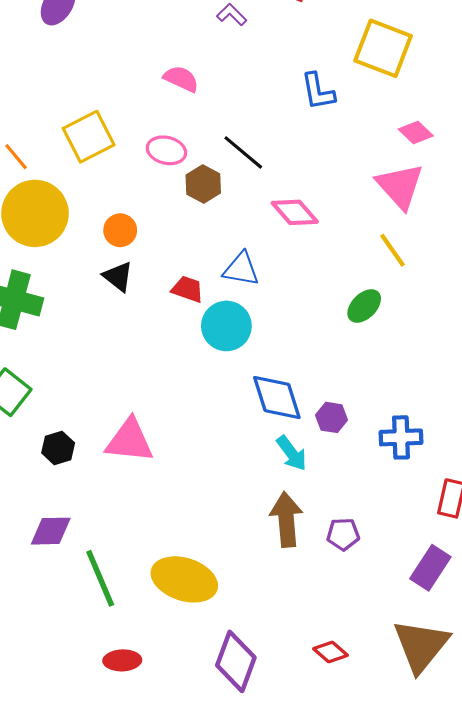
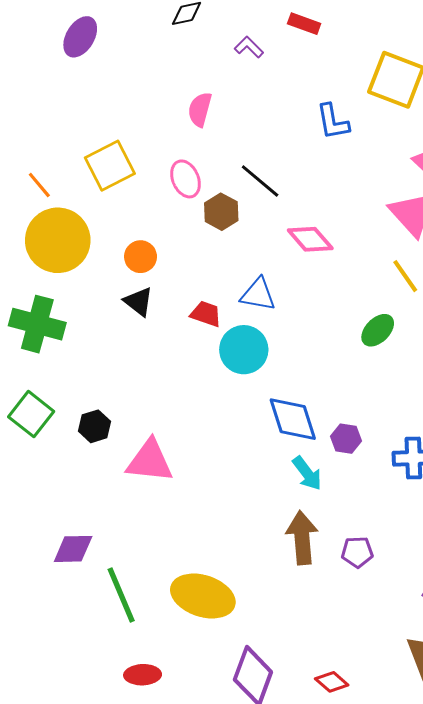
pink semicircle: (181, 79) -> (200, 109), turned -100
pink ellipse: (166, 150) -> (185, 179), turned 54
black hexagon: (58, 448) -> (95, 426), moved
red diamond: (331, 652) -> (332, 682), moved

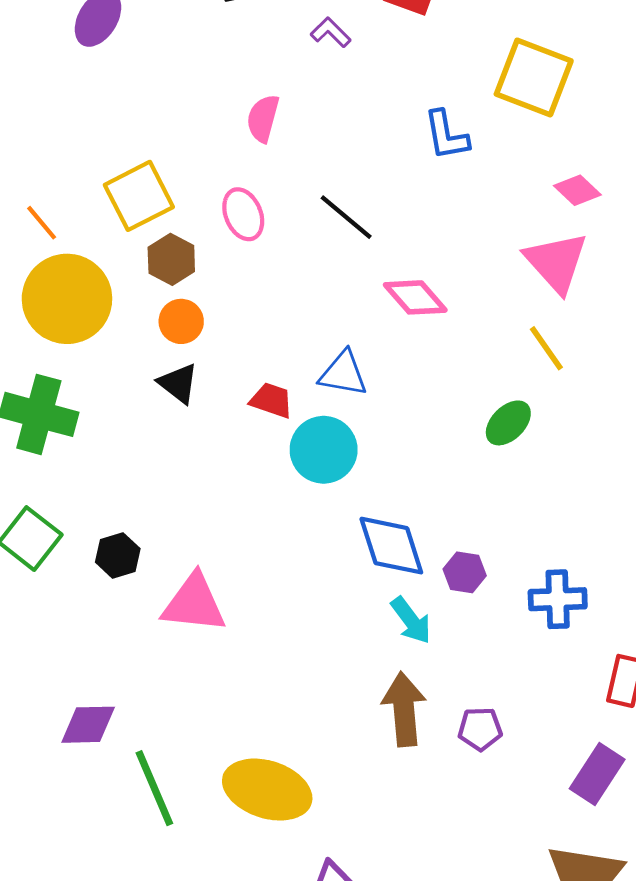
brown hexagon: (221, 212) -> (171, 259), moved

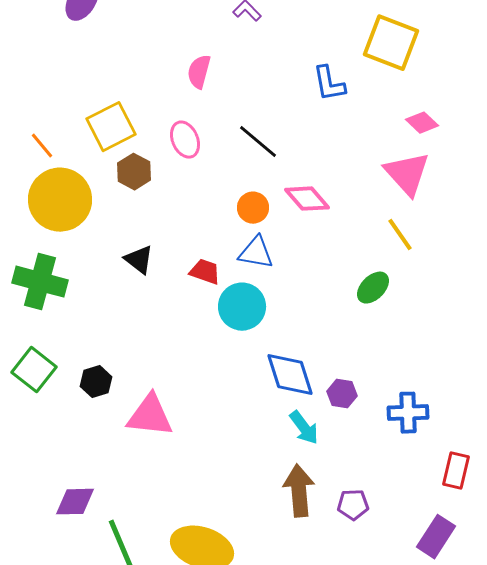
orange circle: (181, 321) -> (253, 208), moved

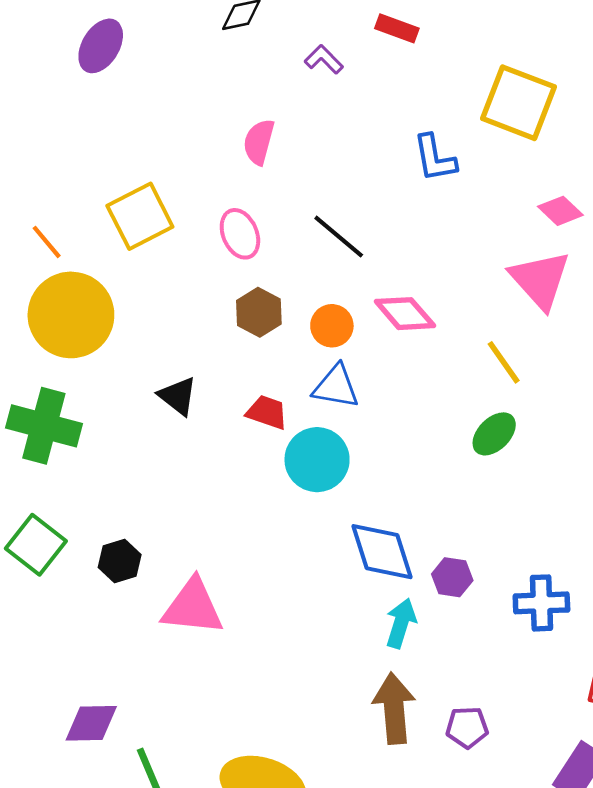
brown hexagon: (134, 172) -> (259, 312), moved
yellow line: (400, 235) -> (504, 362), moved
cyan arrow: (304, 428) -> (401, 623), turned -126

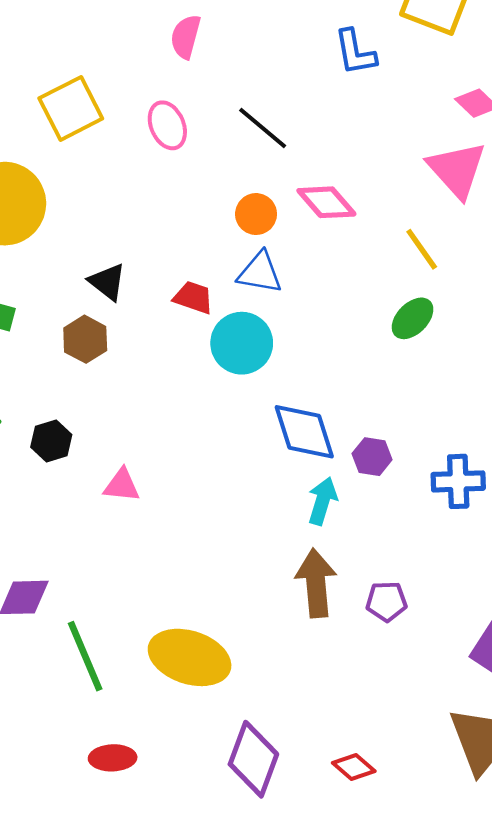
brown hexagon: (259, 312) -> (85, 339), moved
pink triangle: (193, 607) -> (122, 485), size x0.6

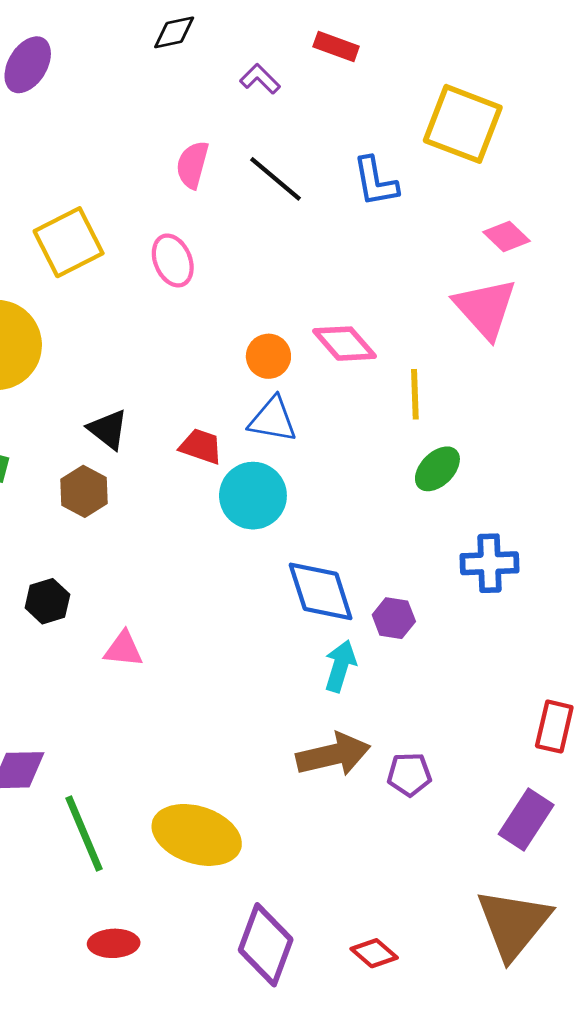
black line: (263, 128) -> (276, 179), moved
yellow line: (422, 249) -> (415, 394), moved, turned 33
blue cross: (458, 481) -> (490, 563), moved
brown arrow: (316, 583) -> (333, 755), turned 82

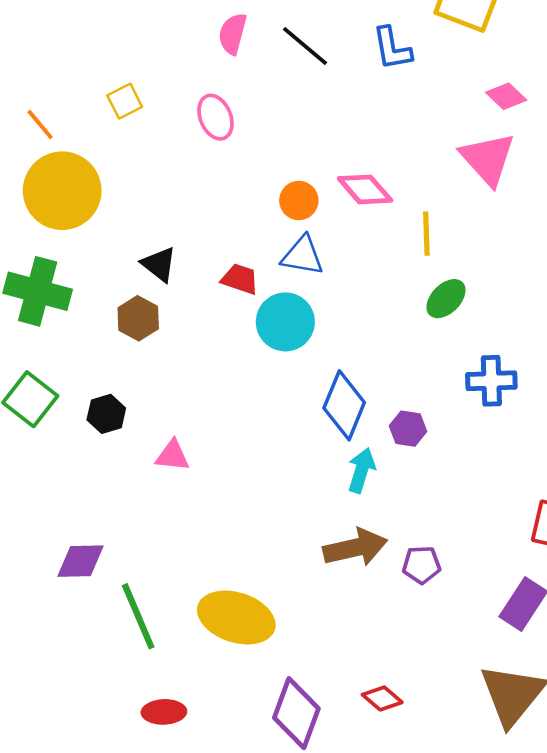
yellow square: (69, 242) -> (125, 101), size x0.6
blue diamond: (321, 591) -> (344, 405), turned 40
red diamond: (374, 953) -> (382, 698), moved

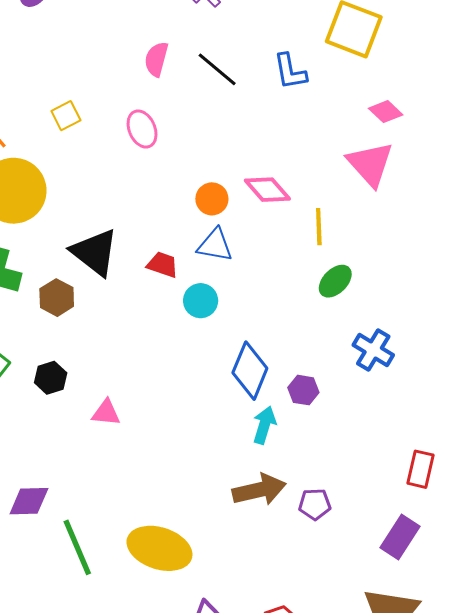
black triangle: (159, 264) -> (95, 252), size x1.6
brown hexagon: (138, 318) -> (57, 298), moved
cyan circle: (285, 322) -> (201, 301), size x0.7
blue cross: (491, 381) -> (373, 350), turned 33

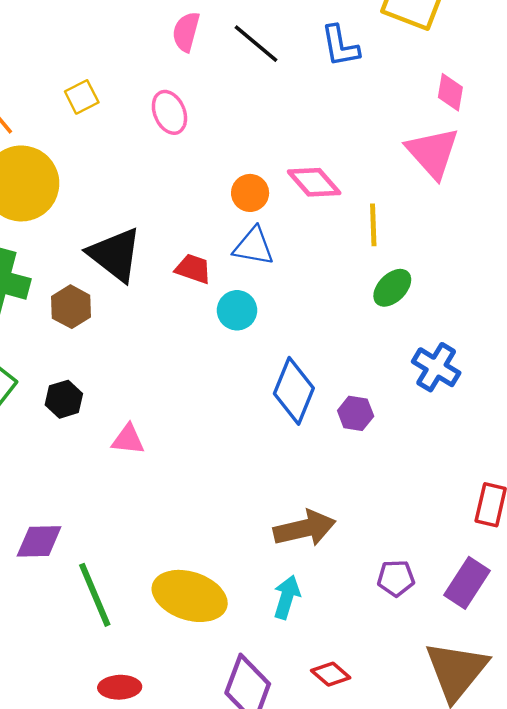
pink diamond: (386, 112) -> (450, 92), turned 56
cyan arrow: (264, 425) -> (287, 597), moved
purple pentagon: (315, 504) -> (396, 578), moved

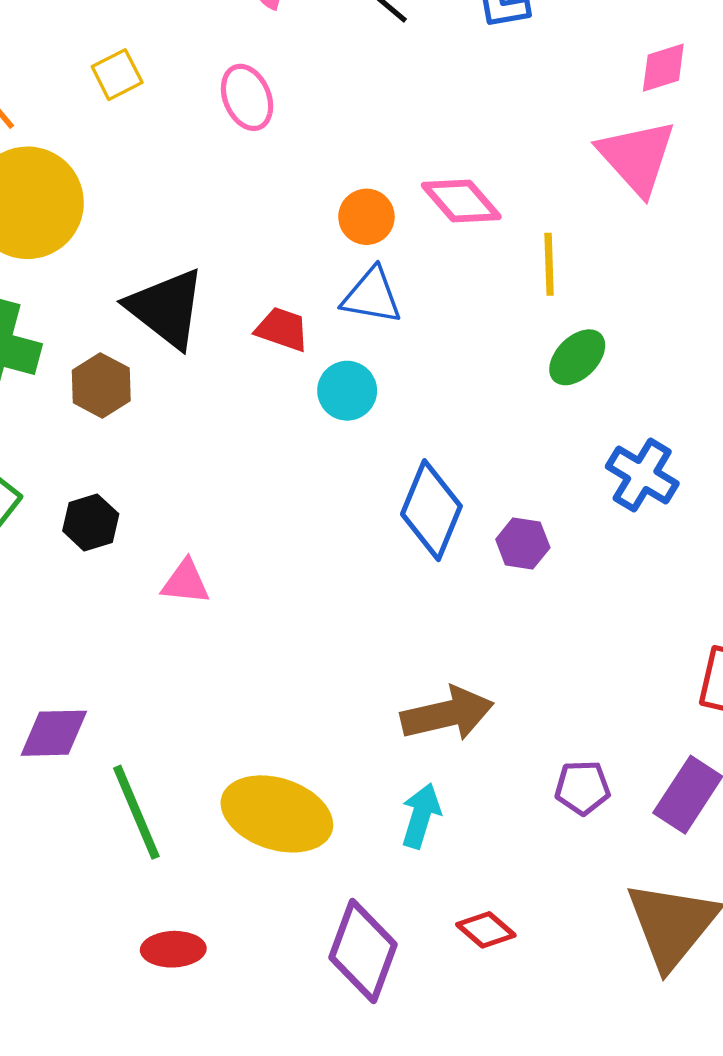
pink diamond: (450, 92) -> (663, 68), turned 63

